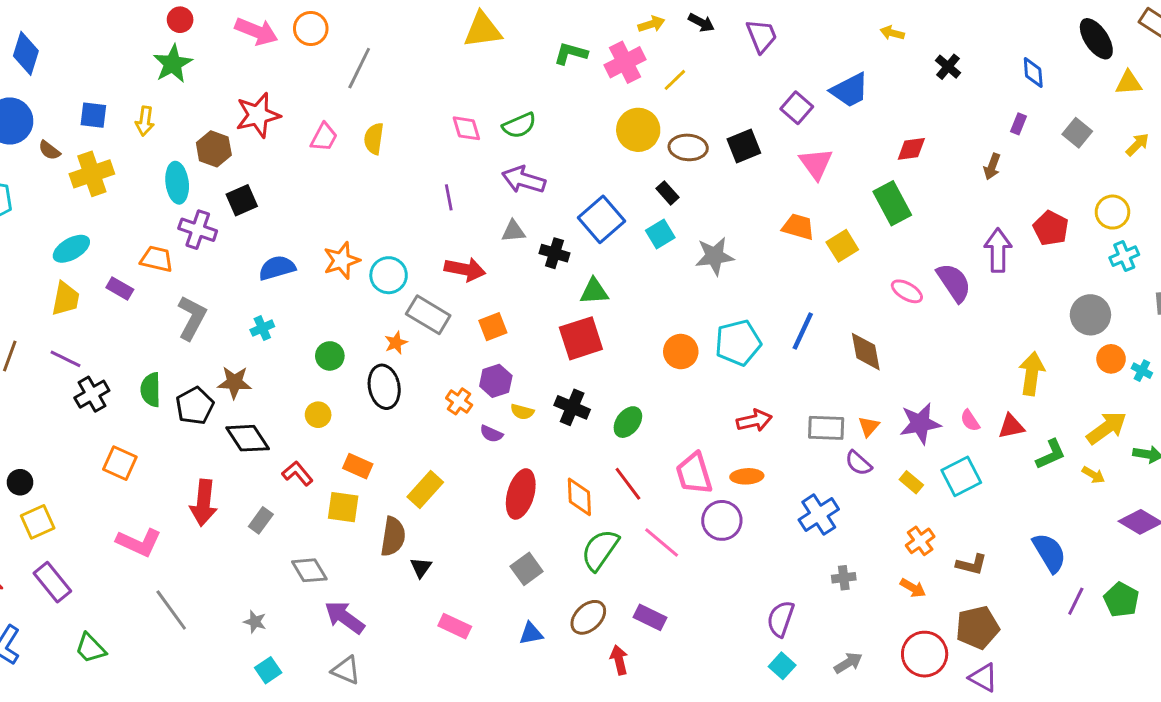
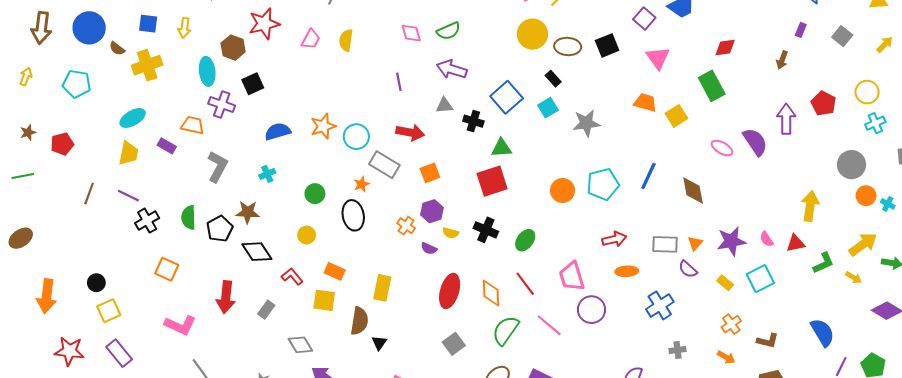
orange ellipse: (747, 476) -> (627, 271), moved
yellow rectangle: (425, 490) -> (382, 288), turned -30

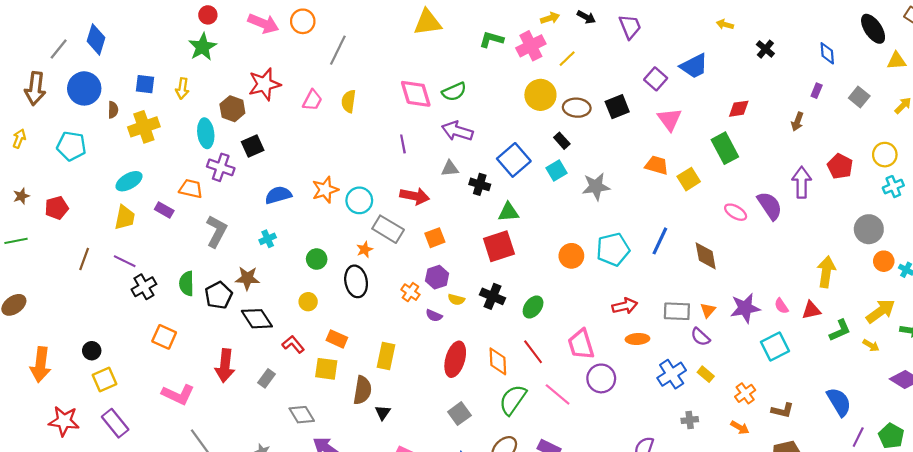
pink diamond: (411, 33) -> (416, 94), size x1.5
brown semicircle: (117, 49) -> (113, 110), turned -126
yellow rectangle: (725, 283) -> (706, 374), moved

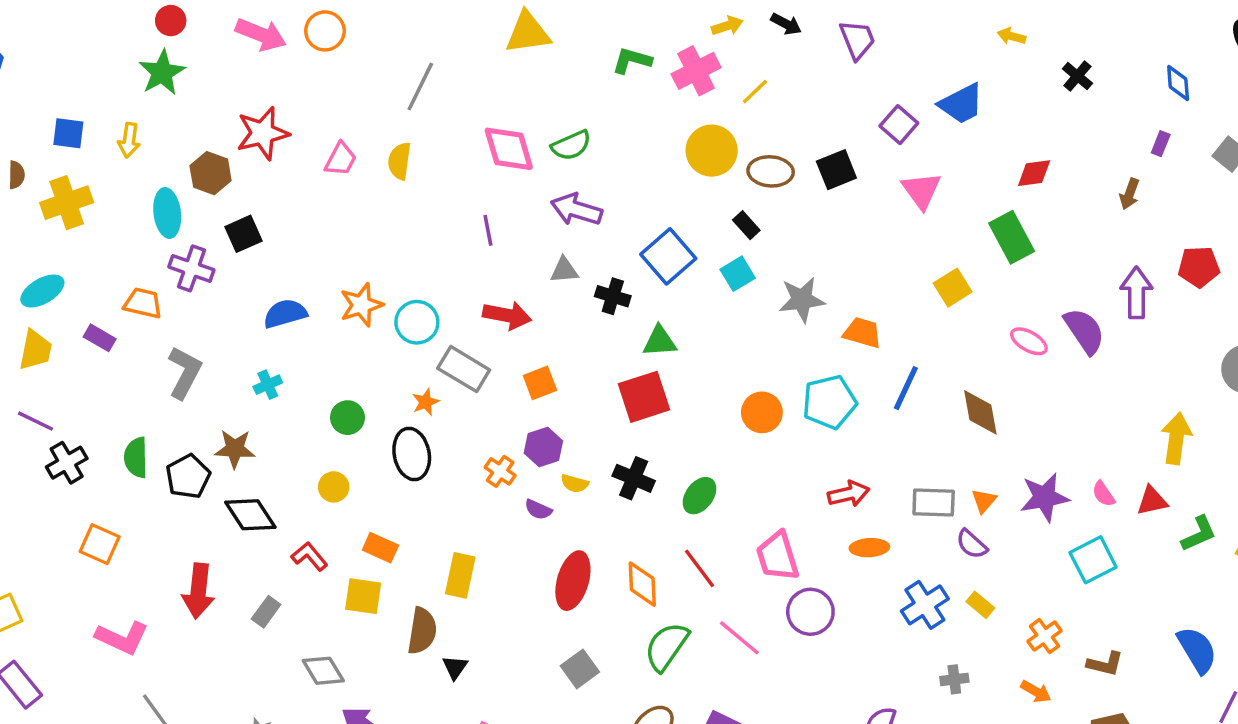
gray line: (338, 50) -> (420, 86), moved
orange trapezoid: (657, 165) -> (862, 333), moved
red pentagon: (840, 166) -> (1199, 267), turned -30

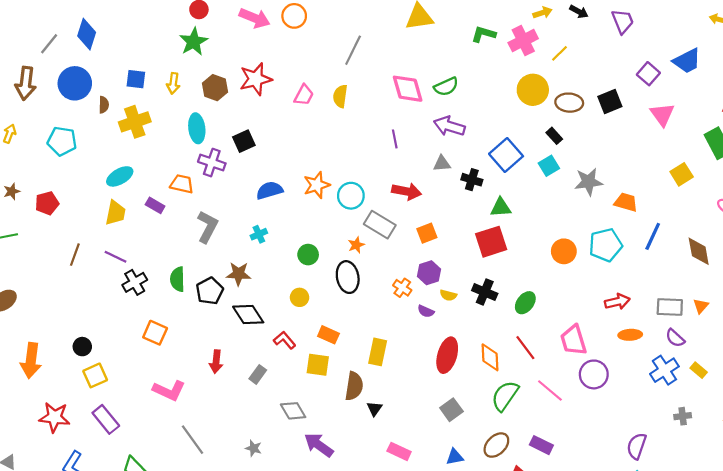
brown hexagon: (211, 173) -> (215, 88), moved
purple semicircle: (972, 544) -> (675, 338), moved
red arrow: (198, 591) -> (216, 362), size x0.7

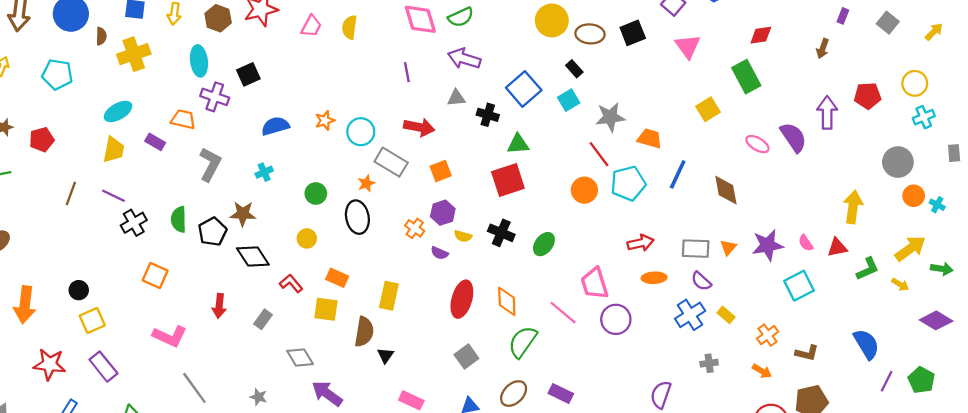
orange star: (317, 185) -> (325, 120), size x0.7
red line: (525, 348) -> (599, 154), moved
pink line: (550, 390) -> (563, 313), moved

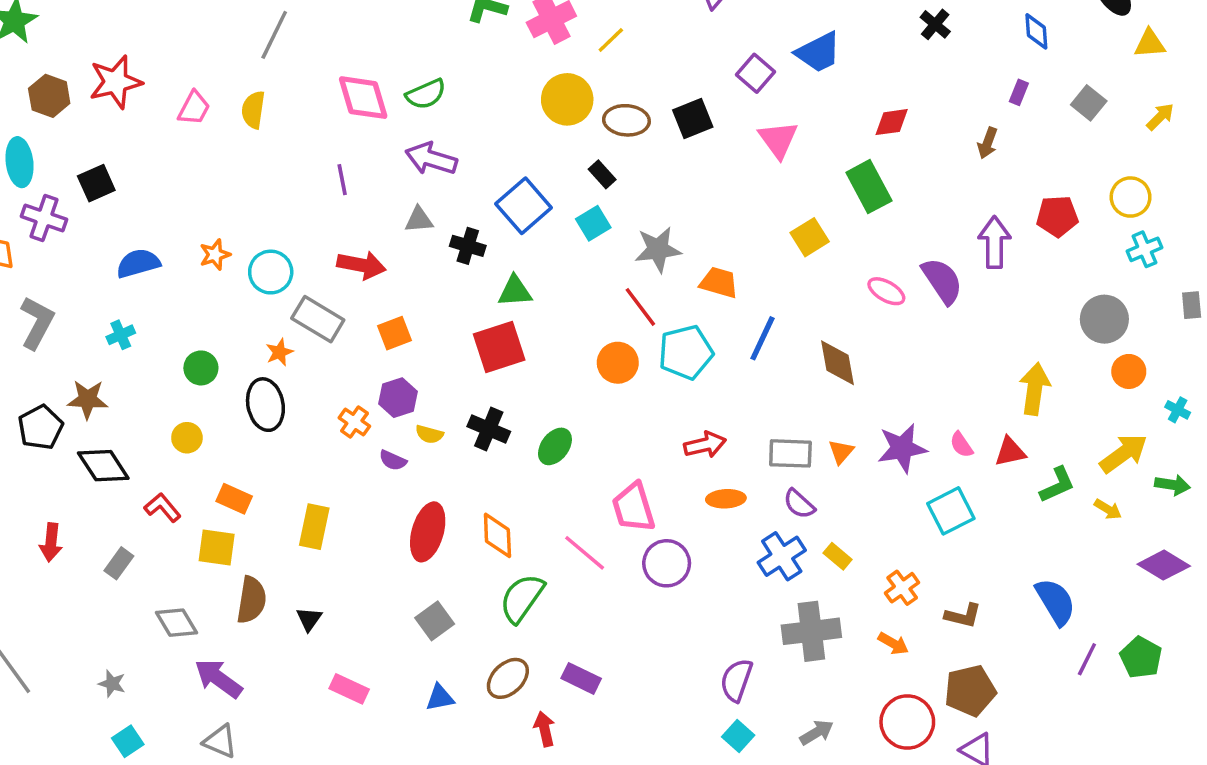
cyan cross: (937, 205) -> (1178, 410), moved
brown semicircle: (364, 332) -> (252, 600), moved
gray cross: (709, 363) -> (811, 631), size x2.0

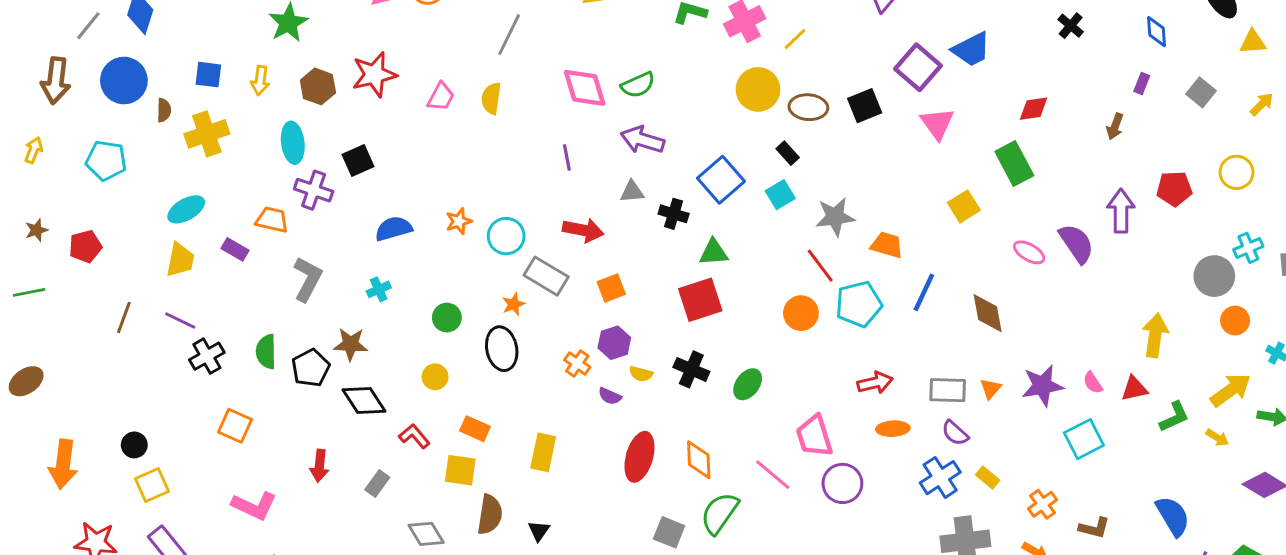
purple square: (756, 73) -> (918, 67), size x1.4
cyan cross: (1144, 249) -> (1248, 248), moved
gray square: (435, 621) -> (669, 532), moved, turned -32

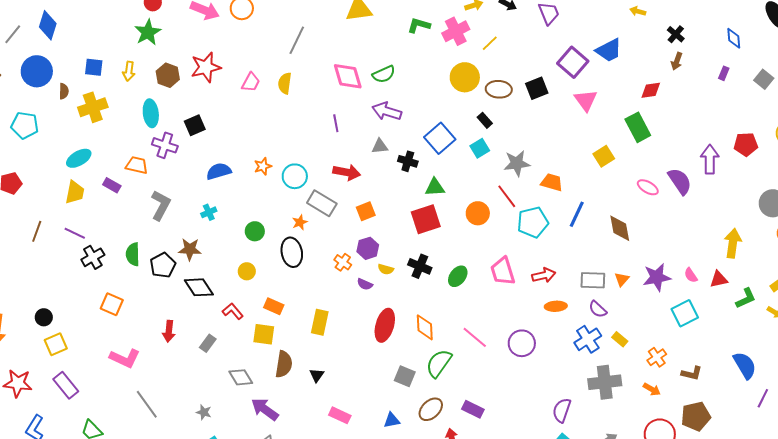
brown arrow: (1115, 126) -> (677, 61), moved
orange circle: (801, 313) -> (478, 213), moved
pink trapezoid: (814, 436) -> (503, 271), moved

